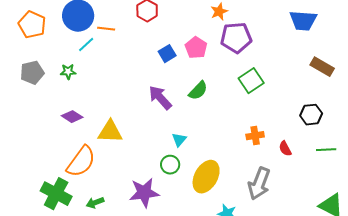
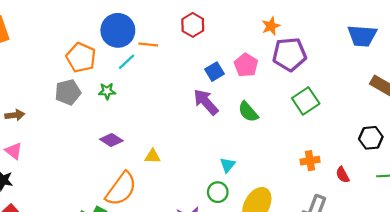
orange pentagon: (32, 25) -> (81, 58), moved
green semicircle: (198, 91) -> (248, 112), turned 95
purple arrow: (160, 98) -> (206, 102), moved
yellow triangle: (110, 132) -> (153, 156), size x0.6

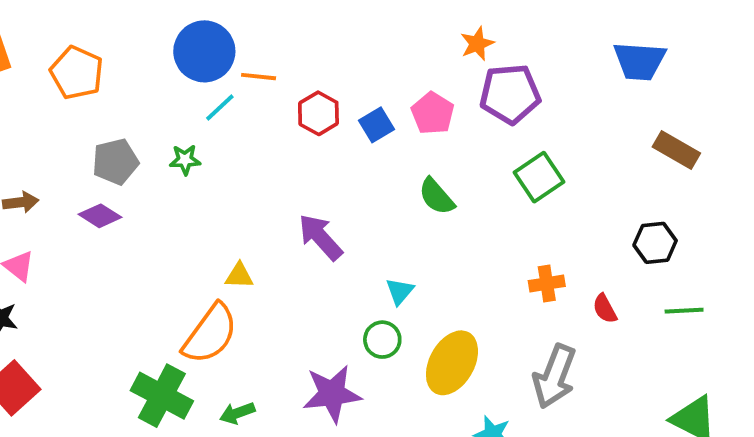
red hexagon: (193, 25) -> (318, 113), moved
orange pentagon: (81, 58) -> (77, 73), moved
purple arrow: (206, 102) -> (320, 237), moved
purple diamond: (111, 140) -> (100, 216), moved
yellow triangle: (153, 156) -> (239, 276), moved

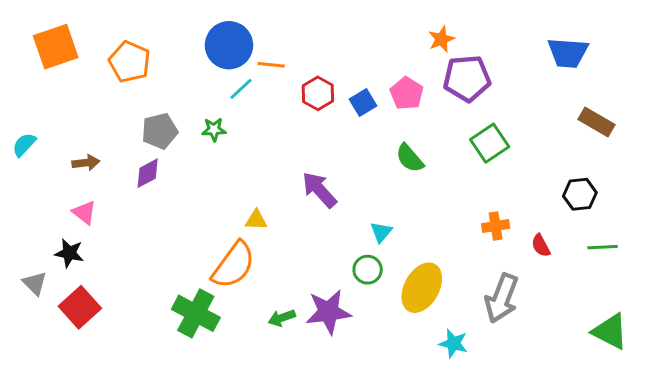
purple diamond: (100, 216) -> (148, 173), turned -60
green arrow: (237, 413) -> (282, 318), moved

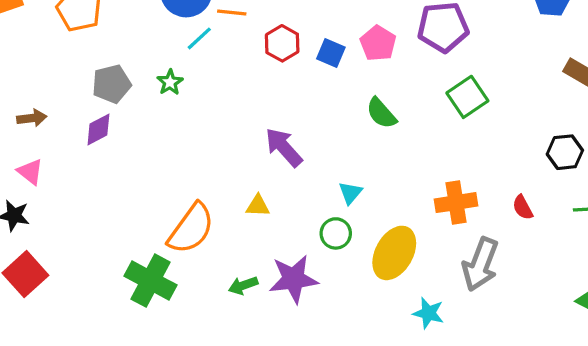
blue square: (363, 102) -> (331, 53), turned -36
green star: (214, 130) -> (170, 82), turned -30
yellow triangle: (256, 220) -> (258, 206), moved
orange cross: (496, 226) -> (456, 203), moved, size x1.4

